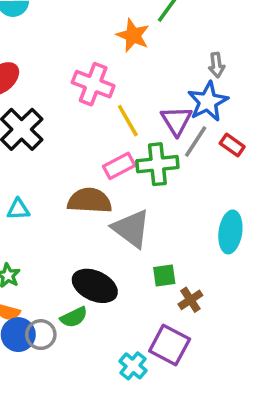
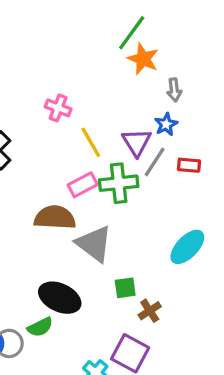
orange star: (133, 35) -> (143, 59), moved
pink cross: (93, 84) -> (58, 108), size x0.7
blue star: (208, 102) -> (166, 124), size x0.6
red rectangle: (232, 145) -> (189, 165), turned -30
cyan ellipse: (230, 232) -> (187, 247), turned 36

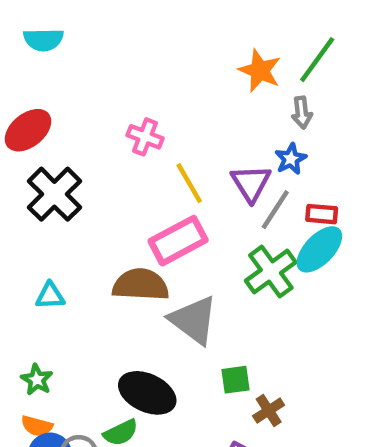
green line: (132, 33) -> (317, 60), moved
green cross: (119, 183) -> (271, 271), moved, turned -30
pink rectangle: (83, 185) -> (178, 241), size x1.4
cyan ellipse: (187, 247) -> (319, 249), moved

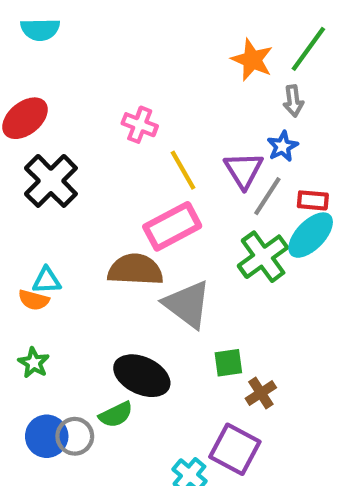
orange semicircle: (37, 426) -> (34, 300), moved

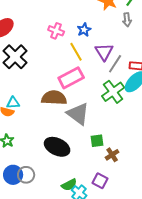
blue star: (282, 146) -> (84, 30), moved
green semicircle: (116, 415) -> (69, 185), moved
purple square: (235, 449) -> (100, 181), size x0.7

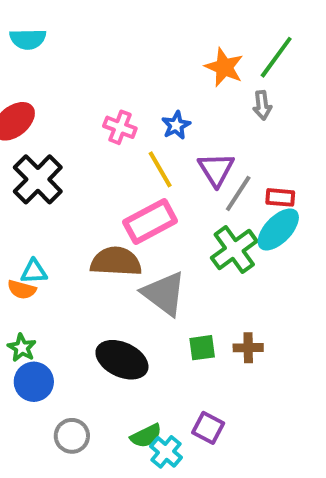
brown cross: (112, 155) -> (248, 348), moved, turned 32
blue circle: (13, 175) -> (34, 382), moved
gray circle: (26, 175) -> (72, 436), moved

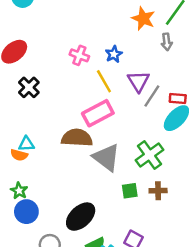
black cross: (38, 179) -> (29, 87), size x0.7
green cross: (234, 250) -> (149, 155), moved
black ellipse: (122, 360) -> (81, 217), moved, turned -68

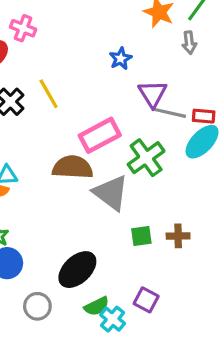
pink cross: (79, 55) -> (23, 28), moved
yellow line: (104, 81) -> (49, 94), moved
gray line: (152, 96) -> (170, 113), turned 70
green cross: (149, 155) -> (146, 158), moved

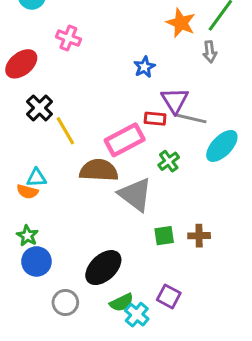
pink cross: (23, 28) -> (68, 38), moved
yellow line: (49, 94) -> (65, 131), moved
red rectangle: (204, 116) -> (155, 119), moved
green cross: (146, 158) -> (169, 161), size x0.6

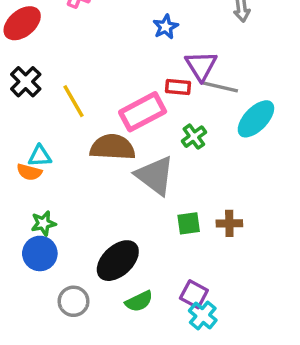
black cross: (40, 108) -> (26, 82), moved
green star: (27, 236) -> (43, 223), moved, turned 30
cyan cross: (137, 315) -> (203, 315), moved

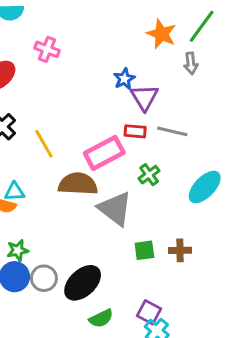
purple triangle: (201, 66) -> (144, 97), moved
cyan ellipse: (256, 119) -> (205, 187), moved
gray circle: (74, 301) -> (44, 278), moved

